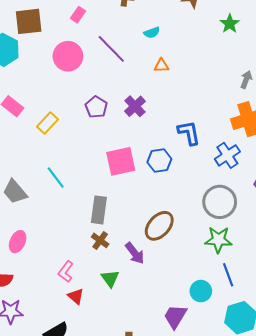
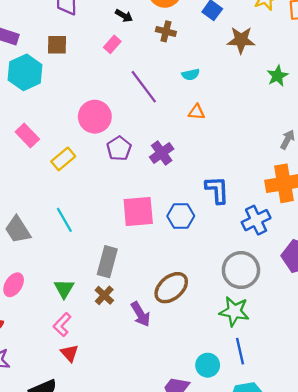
brown square: (29, 21) -> (57, 45), size x0.7
pink circle: (68, 56) -> (95, 117), moved
green triangle: (110, 278) -> (64, 289), moved

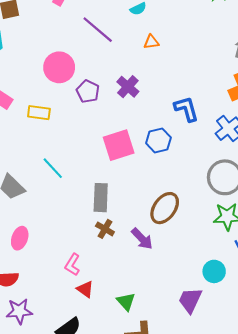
yellow rectangle: (63, 159) -> (39, 113), turned 60
green triangle: (64, 289) -> (126, 302), moved

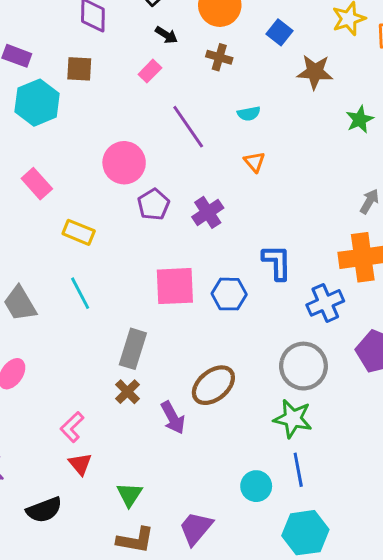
orange triangle: (151, 42) -> (254, 162), turned 42
yellow rectangle: (39, 113) -> (79, 232), moved
purple trapezoid: (190, 300) -> (196, 528), moved

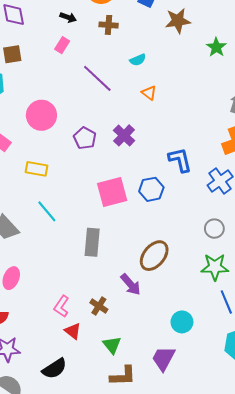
pink circle: (124, 163) -> (41, 115), moved
gray circle: (303, 366) -> (214, 229), size x0.6
brown cross: (127, 392) -> (99, 306), moved
cyan circle: (256, 486) -> (182, 322), moved

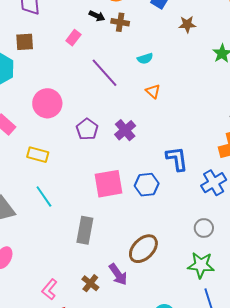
black arrow: (68, 17) -> (97, 16), moved
brown star: (178, 21) -> (187, 24), size x0.7
brown cross: (99, 306) -> (90, 283), moved

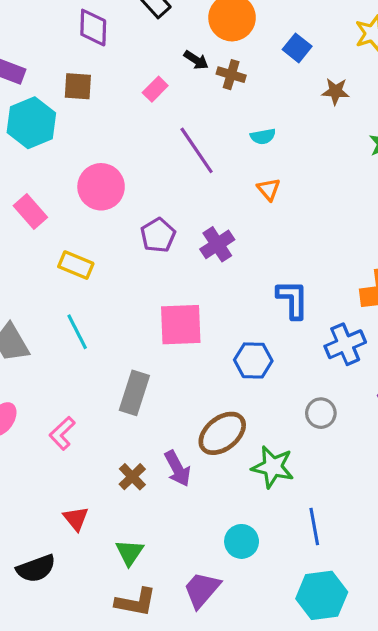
blue hexagon: (147, 185) -> (253, 360), moved
green star: (201, 265) -> (273, 467), moved
pink L-shape: (50, 289) -> (62, 433), moved

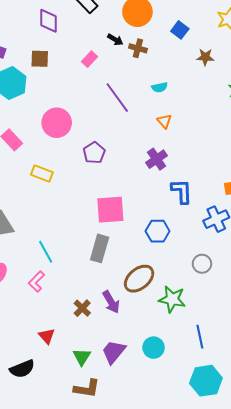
purple cross: (217, 244) -> (157, 159), moved
cyan line: (77, 332) -> (46, 252), moved
gray rectangle: (134, 393) -> (100, 248), moved
purple trapezoid: (202, 590) -> (114, 352), moved

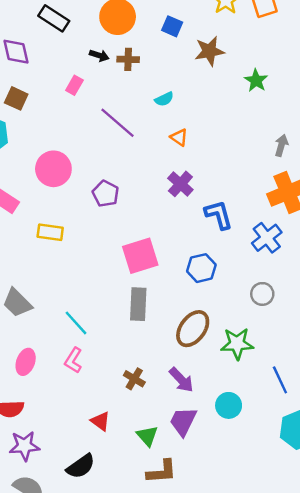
brown star: (205, 57) -> (209, 51), size x1.4
brown square: (40, 59) -> (16, 98), turned 36
purple arrow: (111, 302) -> (181, 380), moved

